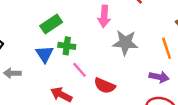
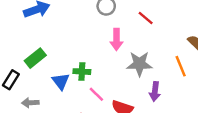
green rectangle: (51, 24) -> (35, 58), moved
purple arrow: (159, 77) -> (155, 91), moved, turned 90

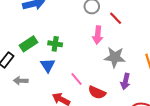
red line: (146, 18) -> (116, 18), moved
green cross: (82, 72) -> (55, 44), moved

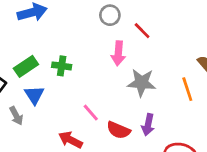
blue triangle: (48, 65) -> (34, 95), moved
gray arrow: (21, 81) -> (16, 116), turned -120
purple arrow: (125, 81) -> (148, 125), moved

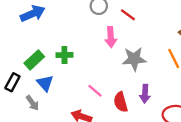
red semicircle: (118, 130) -> (121, 102), turned 60

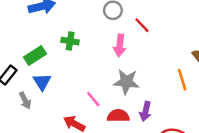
green cross: (64, 55) -> (70, 41), moved
gray star: (134, 59) -> (126, 82), moved
red semicircle: (121, 102) -> (118, 116), turned 96

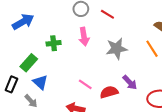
pink arrow: (120, 45) -> (84, 37), moved
gray star: (126, 82) -> (117, 49), moved
purple arrow: (145, 111) -> (130, 82), turned -42

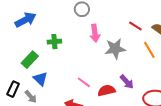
red line: (107, 14) -> (135, 26), moved
pink arrow: (84, 37) -> (95, 33), moved
black rectangle: (11, 84) -> (13, 89), moved

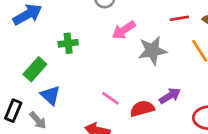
red line: (135, 26) -> (179, 18), turned -40
pink arrow: (95, 33) -> (124, 30), turned 66
purple arrow: (127, 82) -> (170, 96), turned -77

